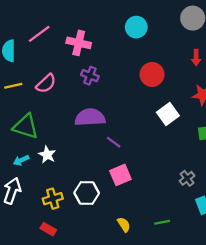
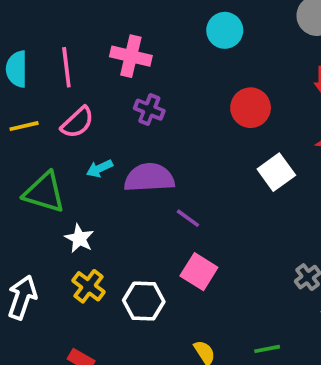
pink line: (39, 34) -> (66, 67), moved, turned -60
cyan arrow: (21, 160) -> (100, 168), moved
pink square: (120, 175) -> (199, 272), turned -35
yellow cross: (53, 199) -> (89, 286), moved, turned -36

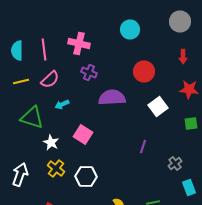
purple semicircle: (149, 178) -> (112, 98), moved
purple line: (188, 218) -> (143, 146), moved, turned 72
pink square: (199, 272) -> (83, 134), moved

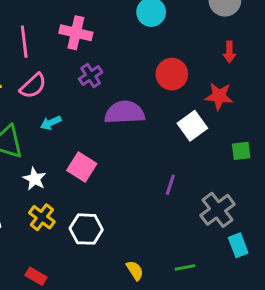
purple cross: (89, 72) -> (91, 76), turned 35
red star: (189, 90) -> (219, 96), moved
gray cross: (175, 164) -> (218, 210), size x1.6

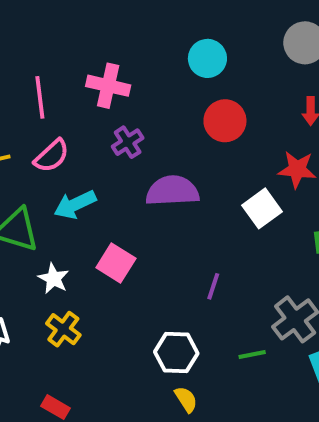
red circle: (172, 74) -> (225, 121), moved
cyan arrow: (51, 123) -> (75, 205), size x1.5
purple line: (170, 185) -> (213, 286), moved
white hexagon: (86, 229) -> (176, 353), moved
green line: (185, 267) -> (252, 354), moved

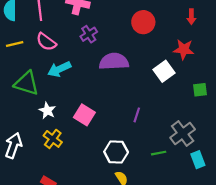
pink semicircle: (52, 156) -> (46, 42), turned 80
pink square: (116, 263) -> (84, 115), moved

